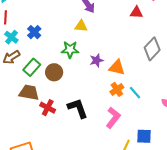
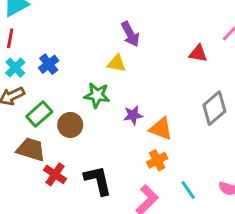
cyan line: (135, 93) -> (188, 190), moved

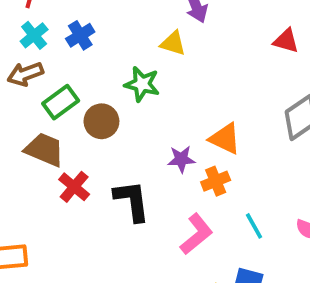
purple star: (133, 115) -> (181, 159), moved

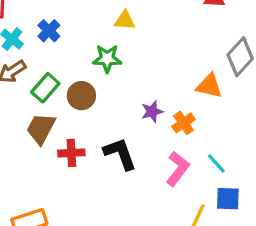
orange triangle: (225, 139) -> (209, 86), moved
brown trapezoid: (44, 150) -> (41, 129), turned -72
red cross: (74, 187) -> (71, 153), turned -30
cyan line: (254, 226) -> (216, 163), moved

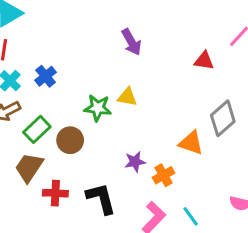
yellow triangle: (125, 20) -> (127, 97), moved

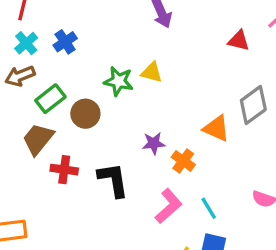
orange cross: (163, 175) -> (183, 161), turned -30

